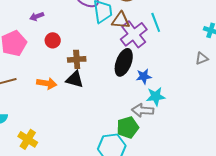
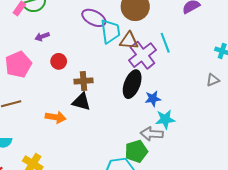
orange arrow: (47, 83) -> (56, 117), moved

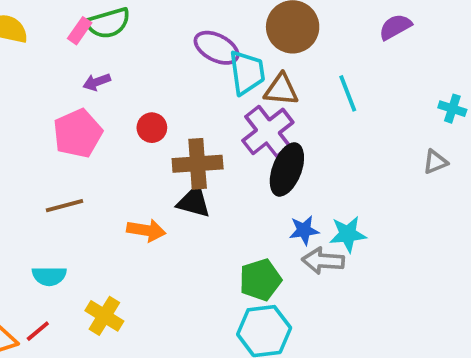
purple arrow: (42, 37) -> (97, 82), moved
purple cross: (142, 55) -> (268, 131), moved
brown cross: (83, 81) -> (198, 164), size x1.4
blue star: (153, 99) -> (304, 230), moved
green pentagon: (136, 151) -> (260, 280), moved

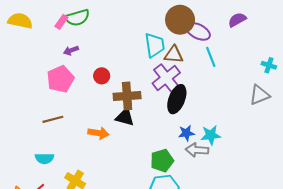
purple ellipse: (217, 48) -> (198, 31), moved
gray triangle: (435, 162) -> (259, 95), size x1.5

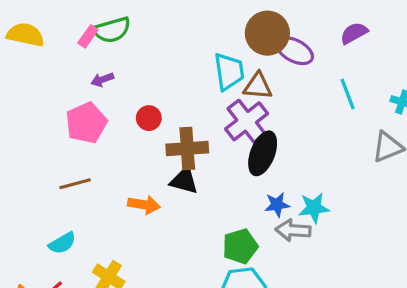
cyan line: (211, 57) -> (348, 94), moved
cyan semicircle: (44, 158) -> (62, 243), turned -30

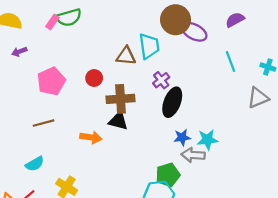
purple arrow: (102, 80) -> (19, 52), moved
brown triangle: (258, 86) -> (126, 56), moved
purple cross: (247, 121) -> (161, 80), size x0.6
green pentagon: (240, 246) -> (168, 175), moved

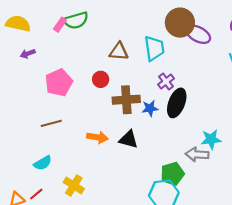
brown triangle: (126, 56) -> (119, 51), moved
black triangle: (118, 121) -> (128, 139), moved
blue star: (182, 137) -> (150, 108), moved

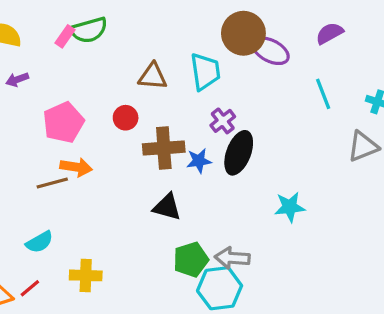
orange arrow: (97, 137) -> (76, 167), moved
gray arrow: (197, 154) -> (232, 258), moved
green pentagon: (172, 174) -> (191, 260), moved
yellow cross: (74, 186) -> (86, 275), turned -30

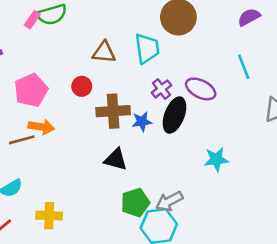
purple ellipse: (271, 51) -> (201, 89), moved
gray arrow: (232, 258) -> (169, 201), turned -32

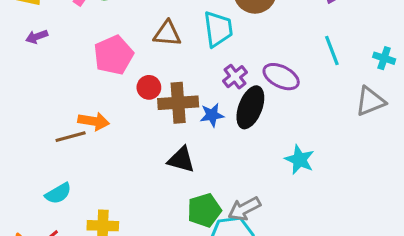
red circle: (82, 86) -> (149, 87), moved
pink pentagon: (31, 90) -> (114, 55), moved
cyan star: (216, 159) -> (300, 160), turned 30

